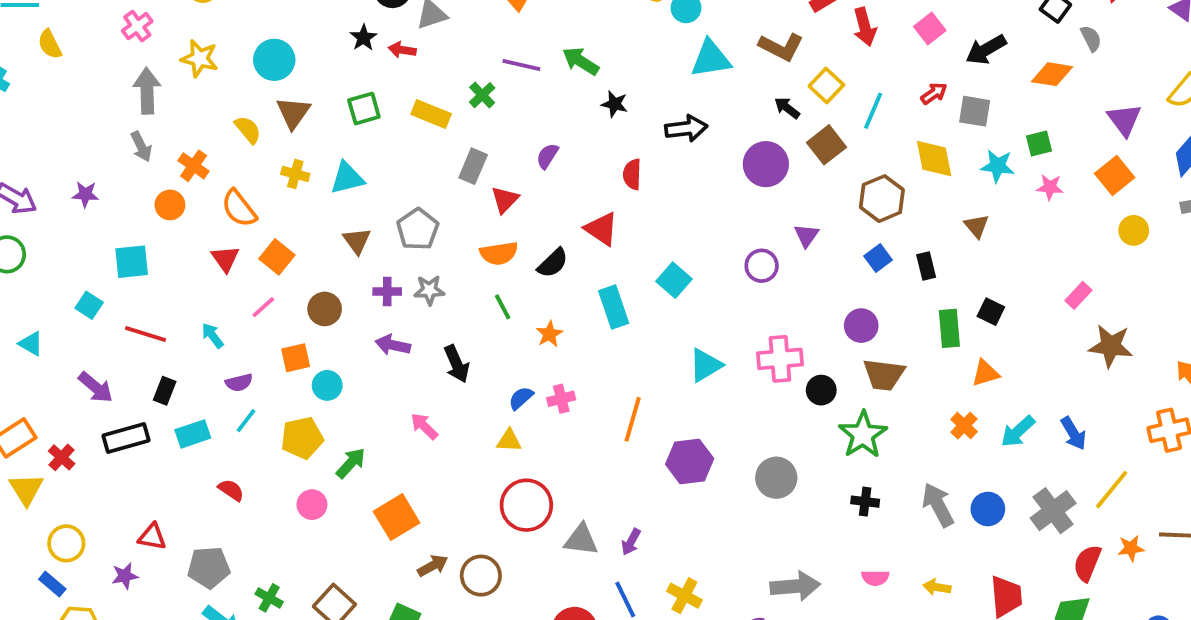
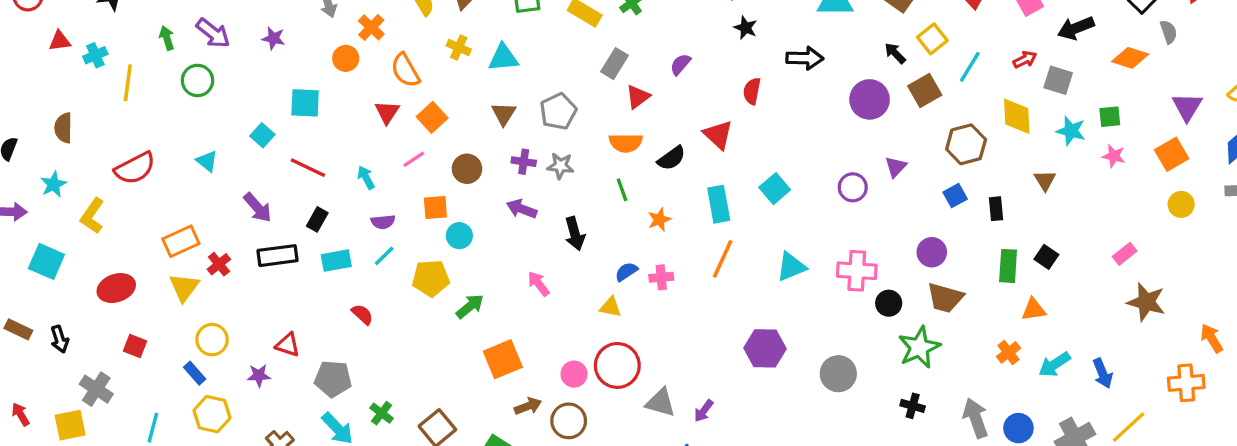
orange line: (633, 419) -> (723, 259), moved
pink circle: (312, 505) -> (574, 374), moved

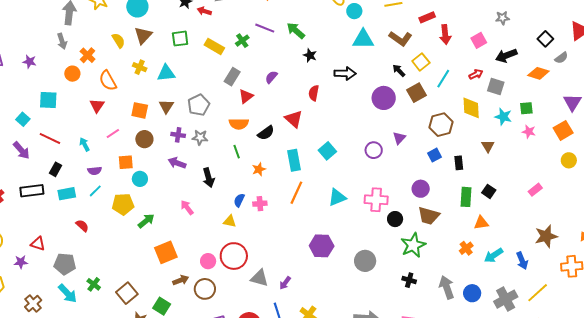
gray semicircle: (1169, 32) -> (561, 58), turned 72
orange square: (432, 117) -> (140, 110), moved, turned -36
purple arrow: (258, 208) -> (21, 150), moved
blue semicircle: (626, 272) -> (239, 200), turned -32
brown star: (1146, 302) -> (546, 236), moved, turned -30

